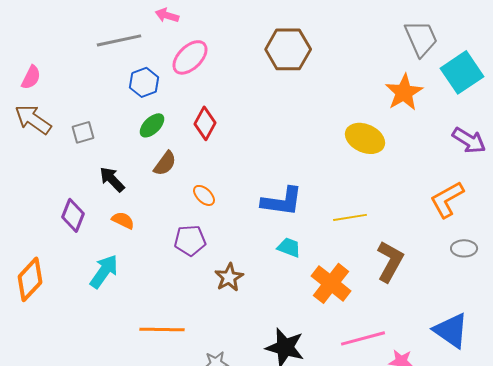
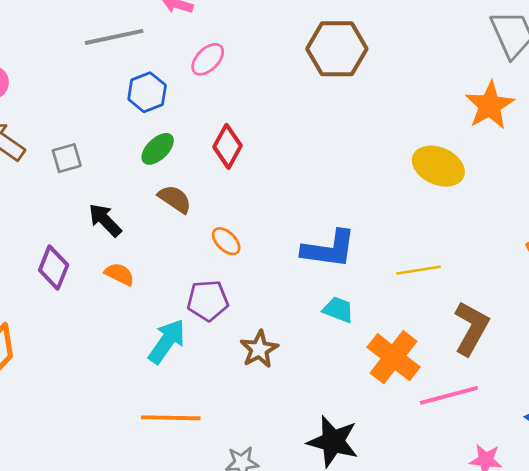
pink ellipse: (190, 57) -> (208, 59), size x0.7
brown semicircle: (165, 163) -> (175, 199), turned -92
cyan arrow: (104, 271) -> (167, 341), moved
pink line: (363, 338) -> (449, 395), moved

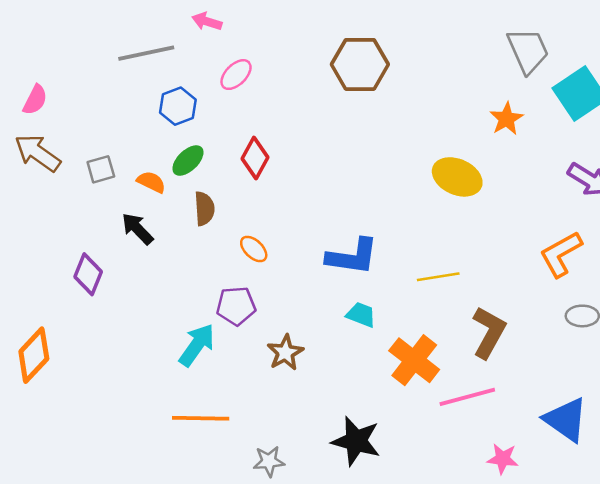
orange star: (490, 105) -> (506, 119), size x0.7
brown semicircle: (175, 199) -> (204, 209), turned 52
orange semicircle: (119, 274) -> (151, 182), moved

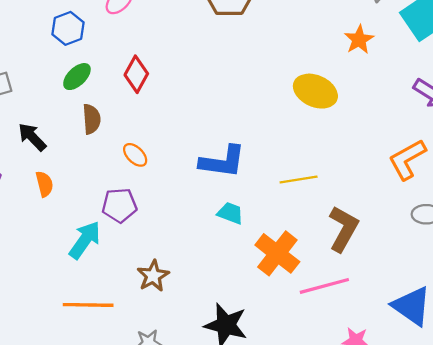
orange semicircle: (151, 182) -> (44, 184), moved, turned 50
brown star: (285, 353) -> (153, 276), moved

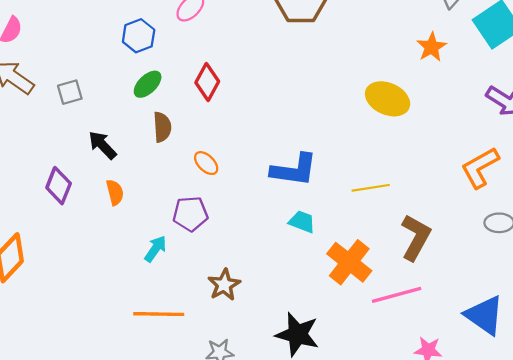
cyan arrow: (85, 240) -> (155, 249), size x0.7

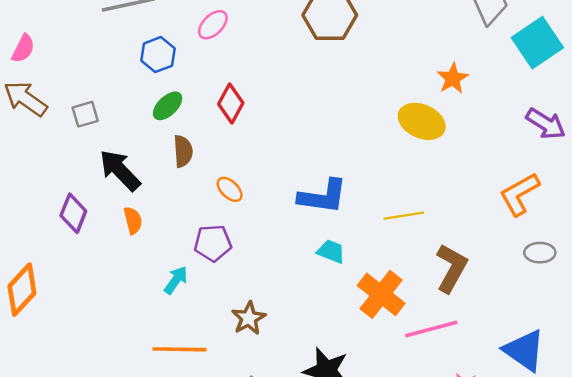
orange star: (432, 47) -> (453, 78), moved
black arrow: (102, 145) -> (120, 170), size x1.4

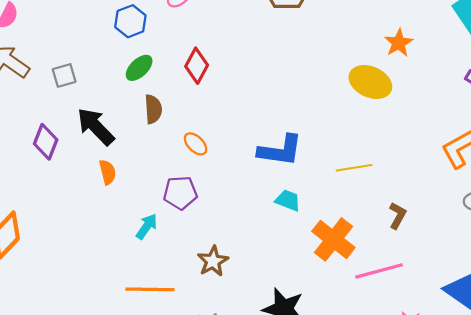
purple diamond: (73, 213) -> (46, 142), moved
brown L-shape: (452, 268) -> (398, 216), size x0.6

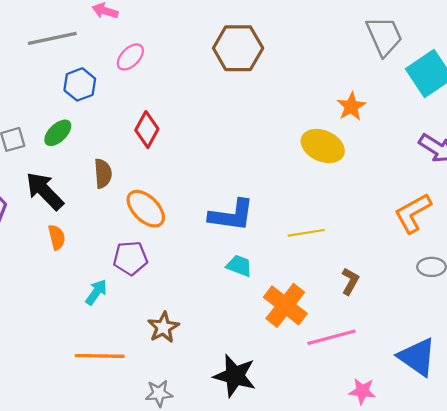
green ellipse: (139, 68) -> (58, 133), moved
orange ellipse: (196, 144) -> (146, 209), size x1.6

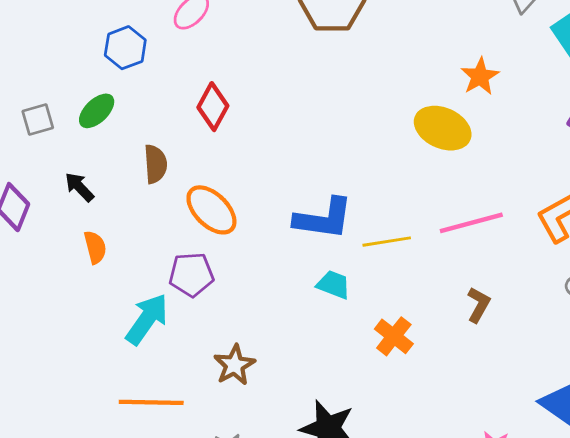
black arrow: (45, 191) -> (79, 187), size x0.6
yellow line: (306, 233) -> (387, 242), moved
cyan arrow: (96, 292) -> (147, 319), size x1.5
orange cross: (285, 305) -> (394, 336), size x0.7
pink line: (331, 337) -> (471, 223), moved

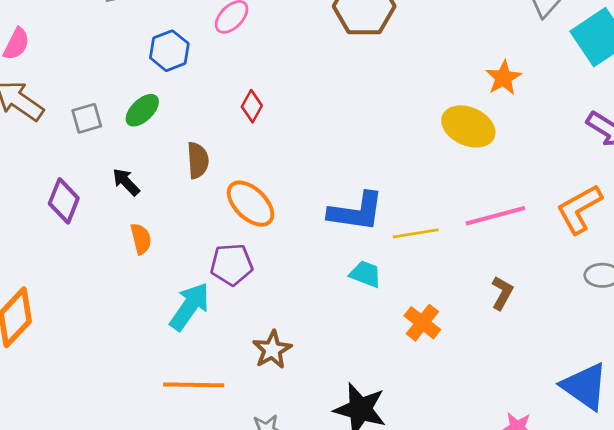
red diamond: (213, 107) -> (252, 106), size x0.7

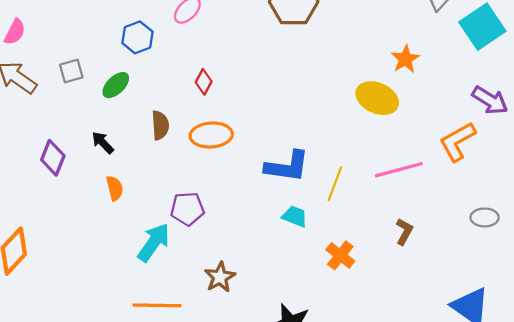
gray square: (87, 118) -> (71, 71), moved
orange ellipse: (251, 204) -> (211, 135), moved, turned -48
orange L-shape: (579, 209) -> (457, 142), moved
yellow line: (416, 233) -> (335, 184), turned -60

